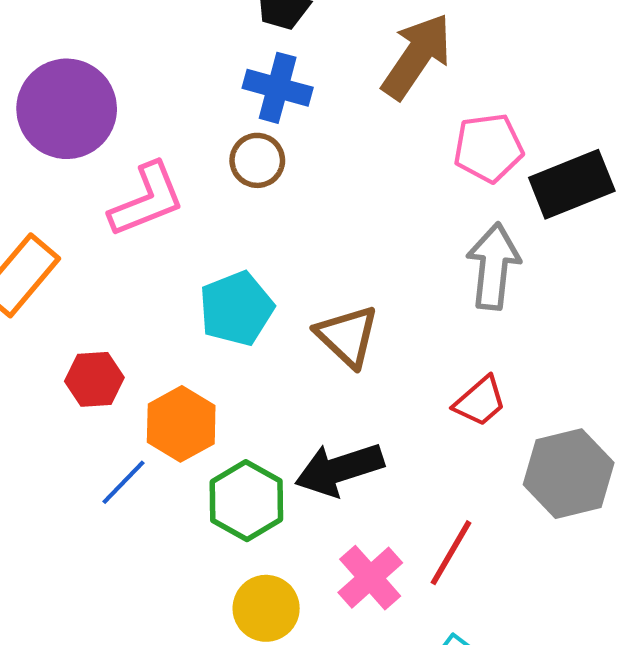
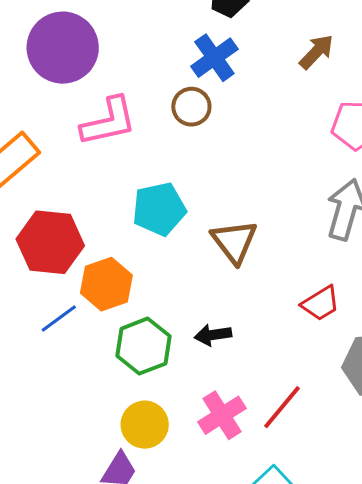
brown arrow: (417, 56) -> (317, 52), size x0.6
blue cross: (278, 88) -> (214, 58), turned 30
red hexagon: (94, 379) -> (50, 242), size x1.6
black arrow: (339, 469) -> (213, 335), size x0.6

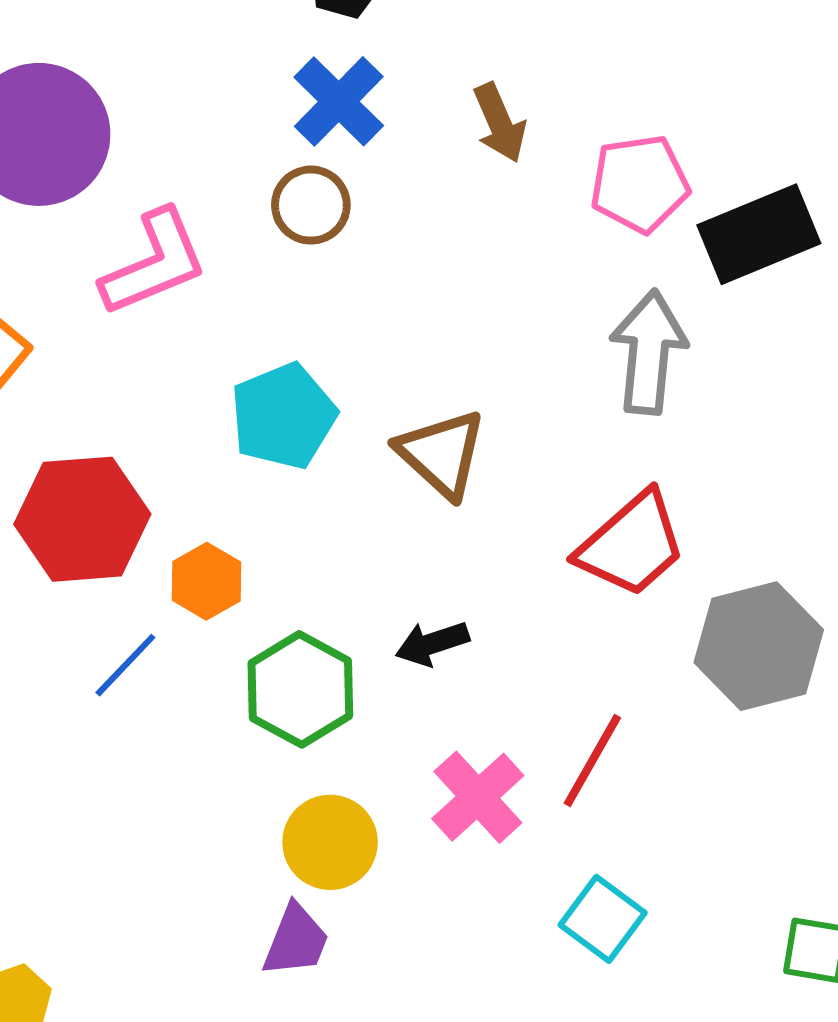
brown arrow: (317, 52) -> (500, 123), moved, turned 123
orange hexagon: (106, 284) -> (207, 581), size x0.7
red trapezoid: (321, 303) -> (632, 545), size x1.5

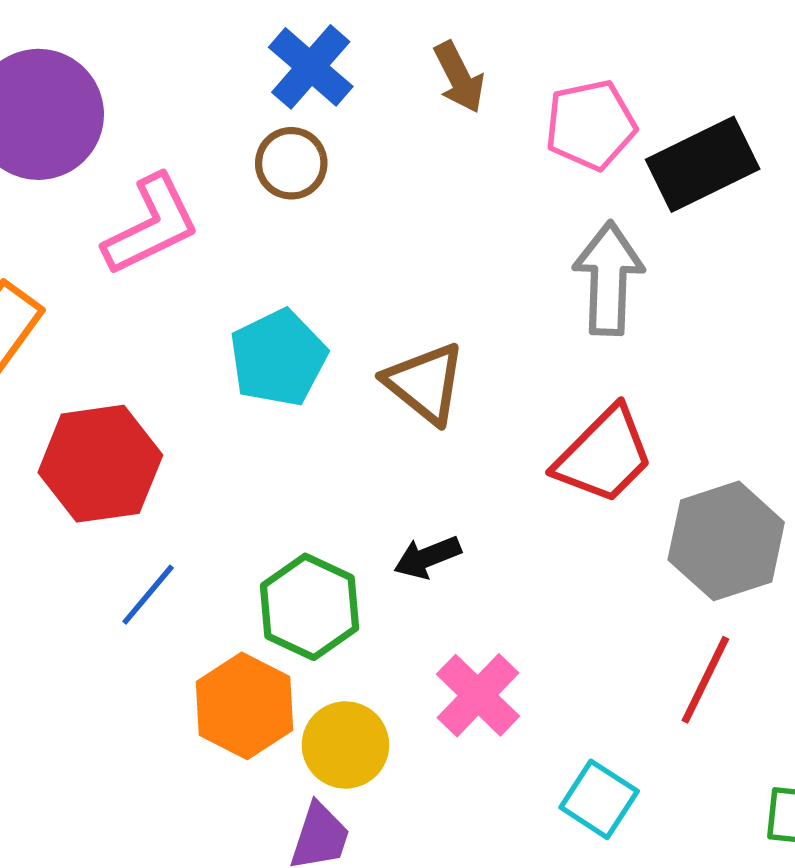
orange hexagon: (207, 581) -> (245, 706), moved, size x1.5
red line: (592, 760) -> (705, 680), moved

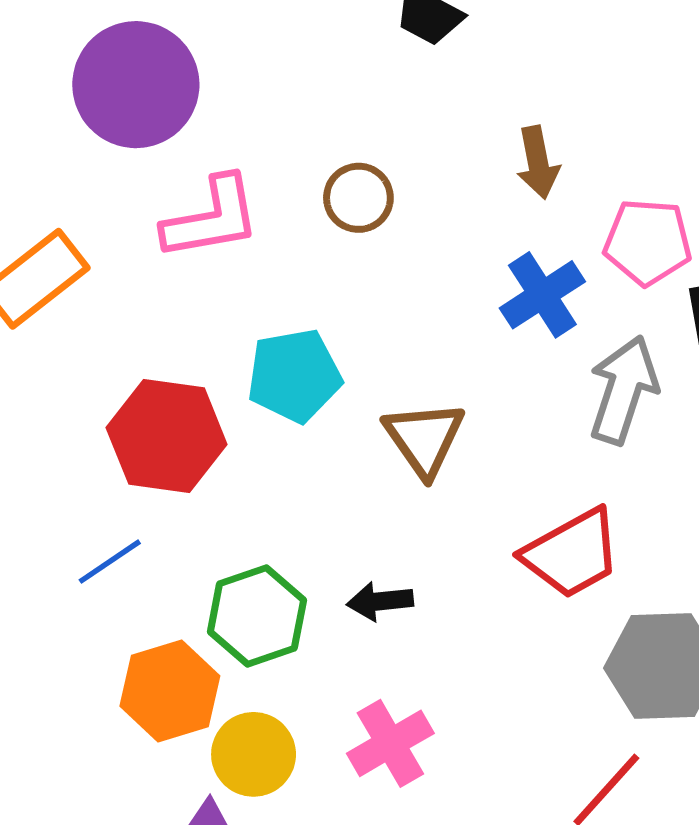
blue cross: (311, 67) -> (542, 295), moved
red hexagon: (100, 464) -> (167, 436), moved

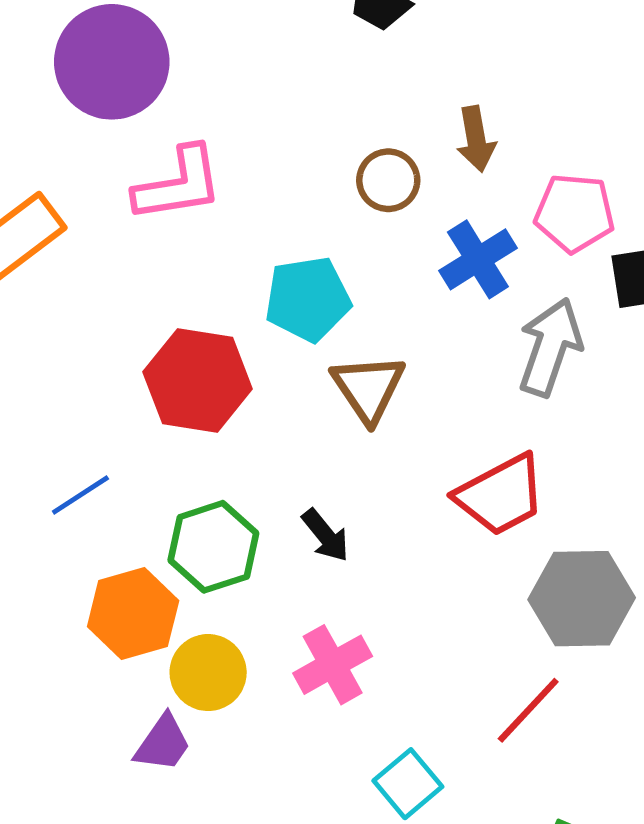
brown circle: (358, 198) -> (388, 180), moved
cyan pentagon: (294, 376) -> (308, 299), moved
red hexagon: (167, 436) -> (198, 380), moved
black arrow: (380, 601) -> (326, 535), turned -124

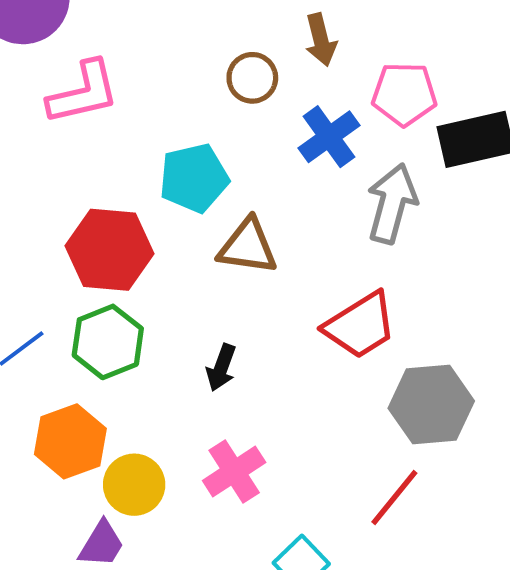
brown triangle: (368, 388) -> (248, 246), turned -44
black arrow: (326, 535) -> (221, 368), turned 63
green hexagon: (213, 547) -> (108, 342), moved

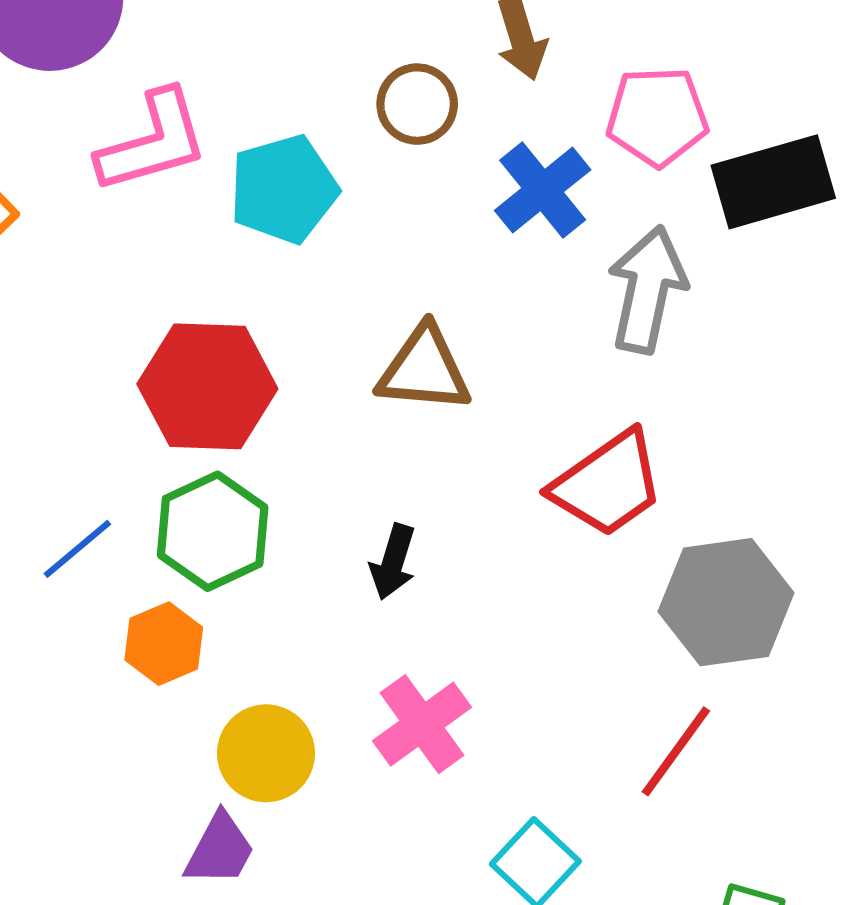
cyan pentagon: (194, 178) -> (284, 189), moved
orange hexagon: (70, 441) -> (164, 644), moved, size x0.7

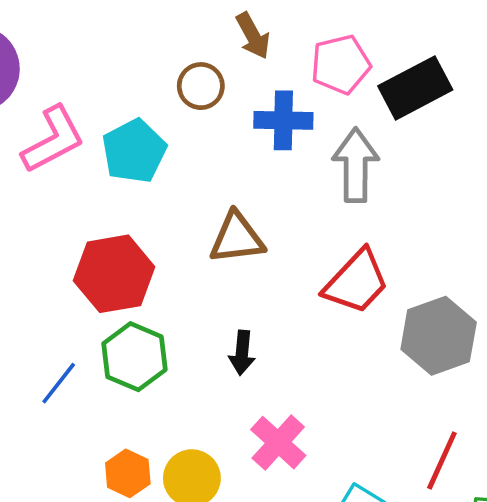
blue cross: (543, 190) -> (283, 120), turned -38
orange hexagon: (164, 644) -> (128, 473), moved
red line: (676, 751) -> (442, 460), moved

